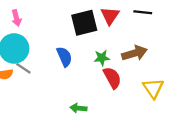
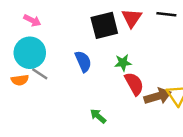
pink arrow: (16, 18) -> (32, 20), turned -49
brown arrow: (135, 53) -> (158, 96), moved
green arrow: (78, 108) -> (98, 116), turned 35

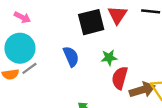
gray line: (40, 74) -> (29, 68), turned -70
red semicircle: (134, 84) -> (120, 78), turned -135

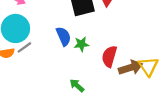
green star: (109, 58) -> (81, 44), moved

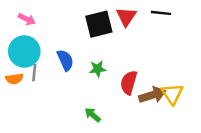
blue semicircle: (64, 36) -> (65, 60), moved
gray line: (24, 47) -> (34, 73), turned -48

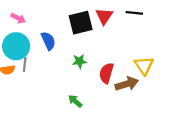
blue semicircle: (65, 60) -> (48, 41), moved
yellow triangle: (172, 94) -> (144, 66), moved

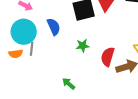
green arrow: (75, 101) -> (69, 84), moved

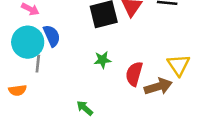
blue semicircle: (54, 27) -> (52, 36), moved
orange semicircle: (16, 54) -> (18, 90), moved

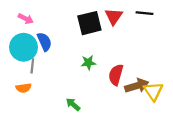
yellow triangle: (179, 65) -> (153, 91), moved
orange semicircle: (18, 90) -> (24, 88), moved

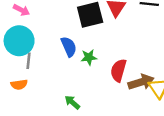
blue semicircle: (44, 42) -> (69, 47), moved

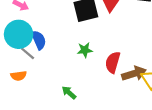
blue semicircle: (69, 47) -> (39, 40), moved
gray line: (29, 61) -> (28, 53), turned -56

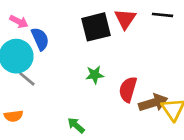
blue semicircle: (39, 40) -> (40, 39), moved
orange semicircle: (19, 76) -> (14, 116), moved

